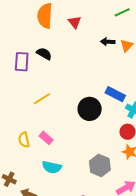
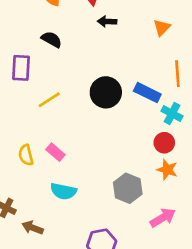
black arrow: (108, 42) -> (107, 21), moved
purple rectangle: (22, 62) -> (21, 68), moved
black circle: (90, 109) -> (106, 92), moved

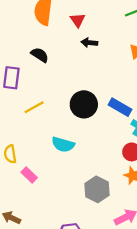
pink rectangle: (55, 152) -> (29, 175), moved
cyan semicircle: (63, 191) -> (63, 144), moved

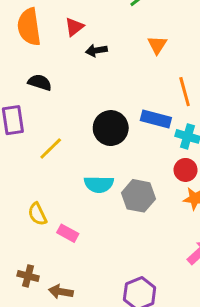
red triangle: (78, 20) -> (74, 27), turned 42
gray hexagon: (97, 189) -> (138, 196), moved

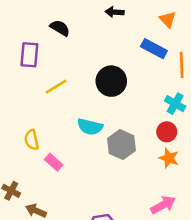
orange triangle: (157, 45) -> (168, 19), turned -30
blue rectangle: (156, 119) -> (154, 49), moved

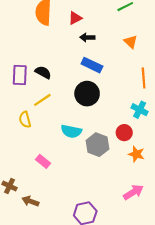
black semicircle: (60, 28) -> (43, 72), moved
blue rectangle: (154, 49) -> (92, 65), moved
red circle: (167, 132) -> (124, 133), moved
yellow semicircle: (32, 140) -> (25, 120), moved

